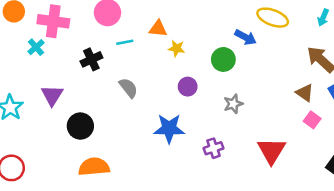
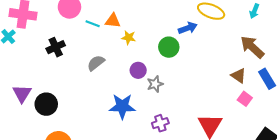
blue arrow: (246, 37) -> (188, 28), turned -48
cyan line: (125, 42) -> (93, 24), moved, turned 32
gray semicircle: (128, 88) -> (96, 63), moved, turned -90
purple triangle: (52, 95) -> (22, 94), moved
gray star: (233, 104) -> (155, 84), moved

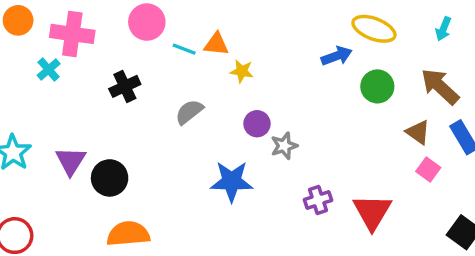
green circle: (169, 47) -> (377, 86), moved
purple cross: (160, 123) -> (318, 200), moved

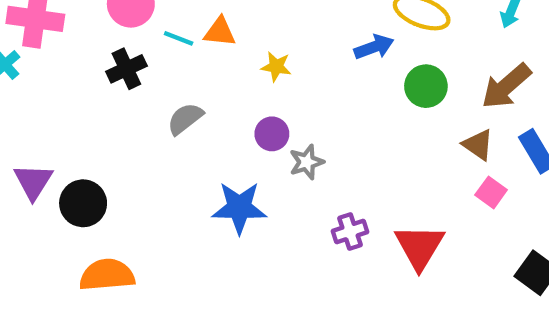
yellow star: (242, 71) -> (276, 67), moved
black cross: (125, 86) -> (126, 69), moved
brown arrow: (440, 86) -> (506, 86), turned -84

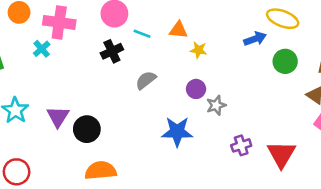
orange triangle: (220, 32) -> (178, 30), moved

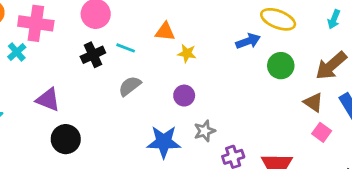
cyan line: (142, 34) -> (126, 48), moved
gray star: (216, 105) -> (205, 131), moved
purple triangle: (58, 117) -> (48, 100), moved, turned -40

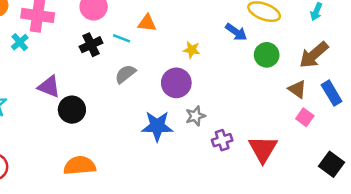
orange triangle: (165, 32) -> (147, 23), moved
blue arrow: (248, 41) -> (236, 32), turned 55
yellow star: (187, 53) -> (192, 50), moved
purple circle: (184, 96) -> (176, 83), size x1.5
black circle: (66, 139) -> (72, 110), moved

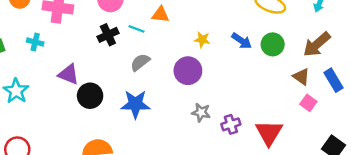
blue arrow: (236, 32) -> (242, 41), moved
cyan cross: (20, 42) -> (35, 42), moved, turned -35
gray star: (195, 116) -> (201, 112), moved, turned 30
blue star: (157, 126) -> (135, 104), moved

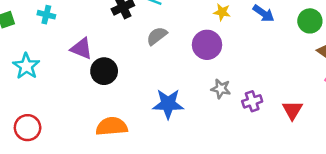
green circle: (273, 44) -> (310, 21), moved
blue star: (135, 104) -> (168, 104), moved
red triangle: (269, 133) -> (292, 110), size x0.7

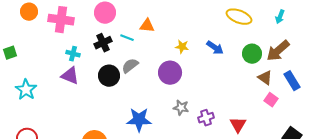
cyan cross: (46, 15) -> (73, 54), moved
black circle: (104, 71) -> (109, 76), moved

